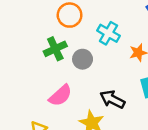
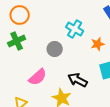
orange circle: (70, 15) -> (20, 15), moved
green cross: (55, 49) -> (17, 41), moved

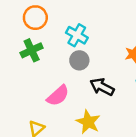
cyan cross: (75, 29) -> (77, 35), moved
black arrow: (78, 80) -> (102, 87), moved

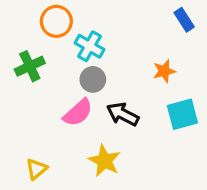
orange circle: (35, 18) -> (56, 21), moved
pink semicircle: (58, 96) -> (78, 113), moved

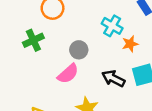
cyan cross: (90, 46) -> (112, 26), moved
black arrow: (123, 114) -> (113, 78), moved

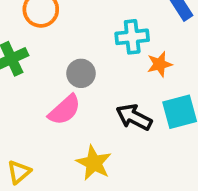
cyan cross: (112, 26) -> (132, 37), turned -36

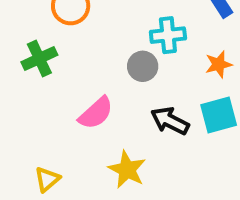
orange star: (160, 64) -> (219, 64), moved
gray circle: (81, 73) -> (143, 66), moved

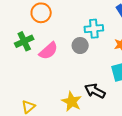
pink semicircle: (96, 113) -> (48, 51), moved
black arrow: (170, 121) -> (95, 91), moved

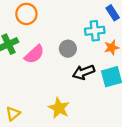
cyan cross: (94, 29) -> (95, 31), moved
black arrow: (95, 91) -> (84, 72), moved, turned -48

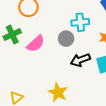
cyan cross: (95, 31) -> (80, 22), moved

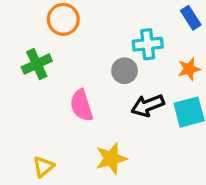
pink semicircle: (36, 44) -> (81, 105), moved, turned 114
yellow star: (58, 92) -> (111, 158), turned 30

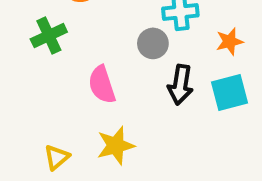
black arrow: (148, 105) -> (180, 85), turned -60
yellow star: (111, 158) -> (116, 146), moved

